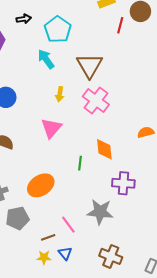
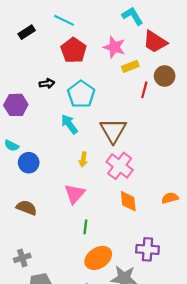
orange diamond: (104, 149) -> (128, 201), moved
green line: (80, 163) -> (85, 227), moved
orange ellipse: (41, 185) -> (98, 258), moved

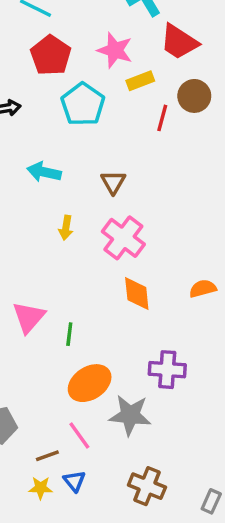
cyan pentagon: (81, 94) -> (83, 104), moved
cyan arrow: (69, 124) -> (44, 172), turned -42
brown triangle: (113, 131) -> (113, 182), size x0.6
pink triangle: (75, 194) -> (29, 317), moved

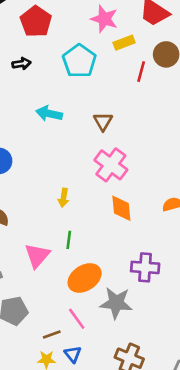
red pentagon: (51, 55) -> (36, 22), moved
yellow arrow: (66, 228) -> (64, 198), moved
pink triangle: (29, 317) -> (37, 256), moved

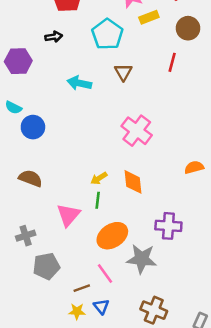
red line: (141, 72) -> (172, 62), moved
brown triangle: (103, 121) -> (123, 72), moved
yellow arrow: (64, 198) -> (99, 178), moved, turned 49
orange diamond: (121, 208) -> (133, 182), moved

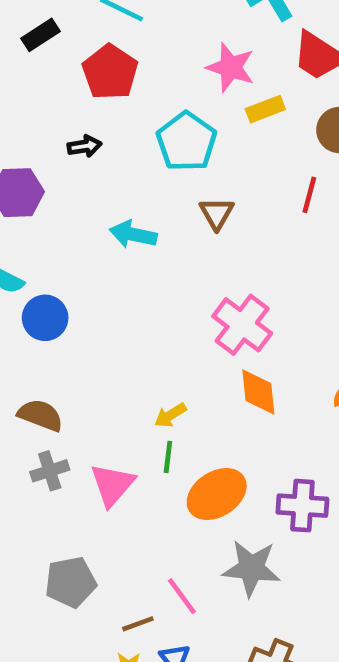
orange diamond: (133, 182) -> (258, 392), moved
gray cross: (26, 236) -> (50, 471), moved
orange ellipse: (112, 236) -> (217, 494), moved

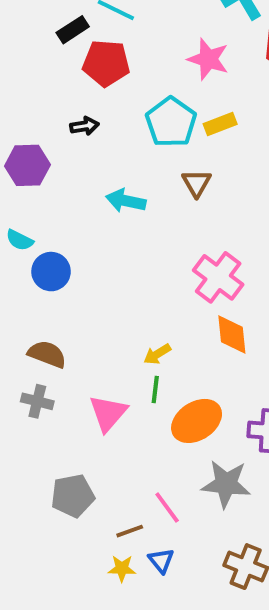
black rectangle: (40, 35) -> (73, 30), moved
red pentagon: (110, 72) -> (106, 63), turned -30
yellow rectangle: (265, 109) -> (220, 124), moved
gray cross: (50, 471) -> (37, 401), moved, turned 32

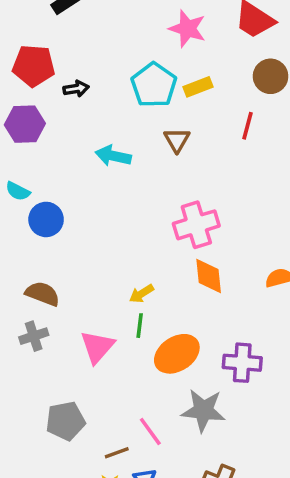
red pentagon: (106, 63) -> (34, 66), moved
pink cross: (218, 277) -> (196, 225), turned 36
gray cross: (37, 401) -> (34, 336), turned -32

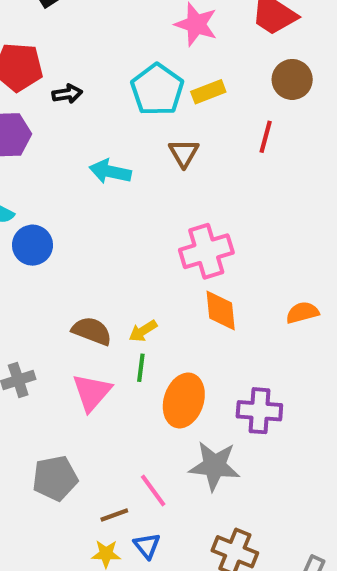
brown semicircle: (43, 294) -> (92, 331), moved
orange ellipse: (177, 354) -> (184, 400), turned -39

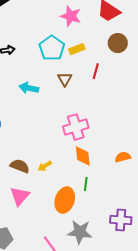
red line: (266, 137) -> (96, 71), moved
green line: (141, 368) -> (86, 184), moved
purple cross: (259, 411) -> (121, 220), moved

